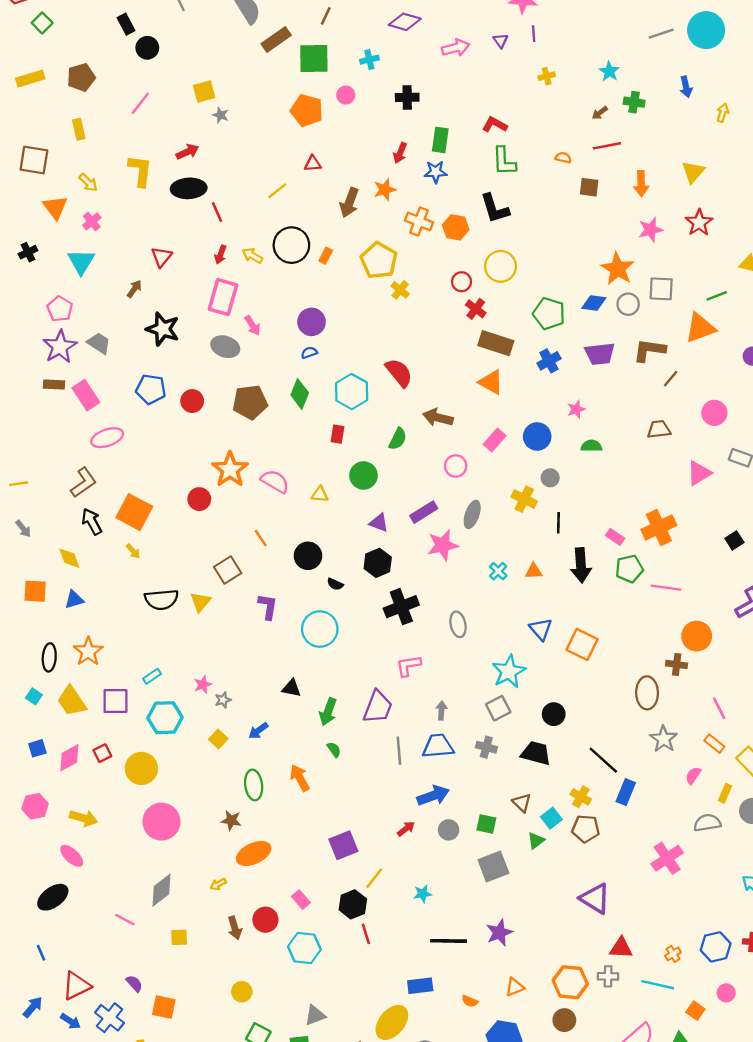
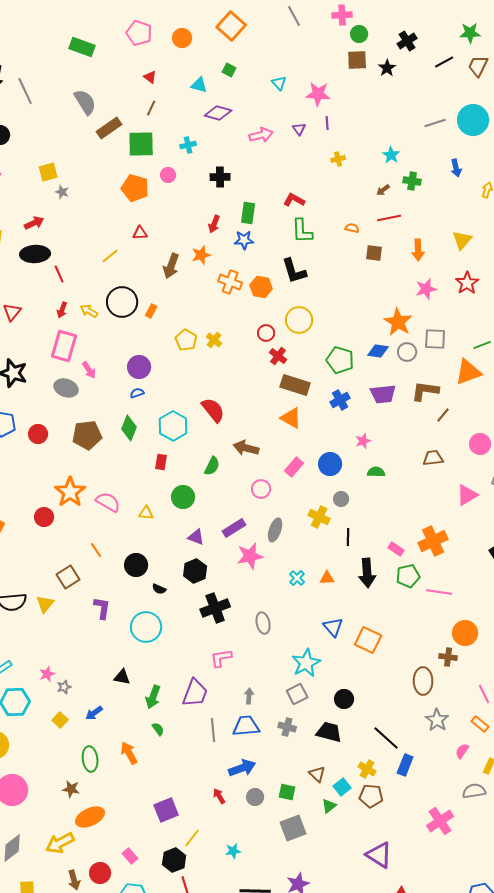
yellow pentagon: (379, 260) -> (186, 340), moved, size x0.7
red arrow: (406, 829) -> (219, 796), turned -84
yellow arrow: (218, 884) -> (60, 843), size x2.0

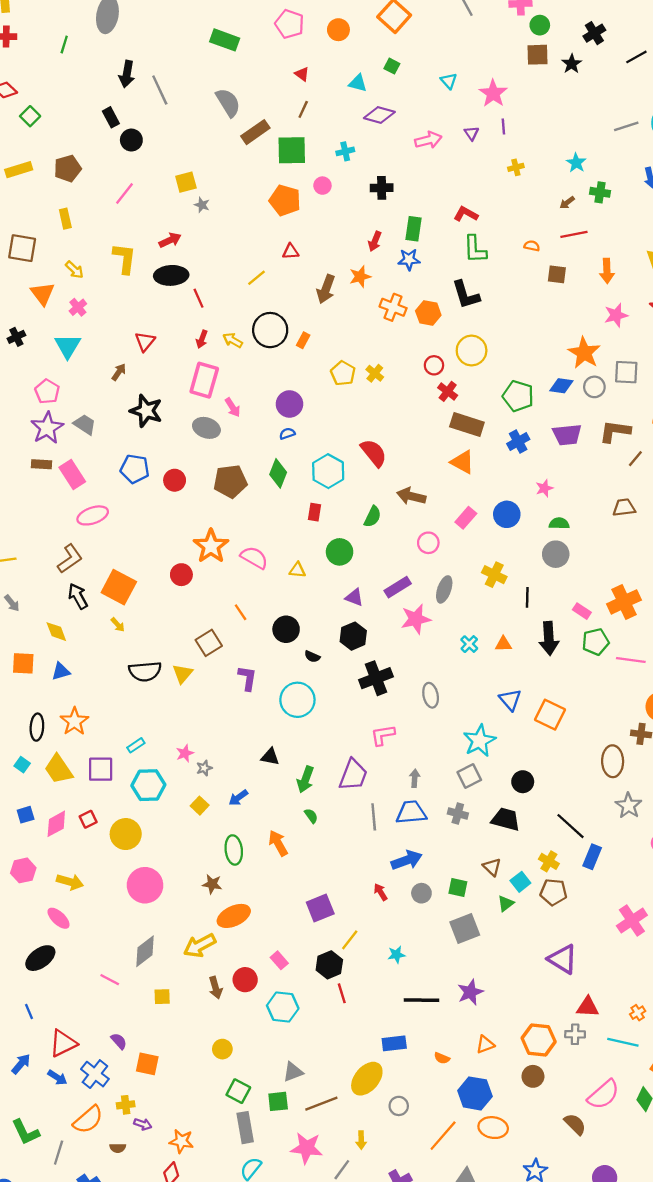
pink star: (318, 94) -> (493, 93), turned 30
gray circle: (341, 499) -> (556, 554), moved, size x1.5

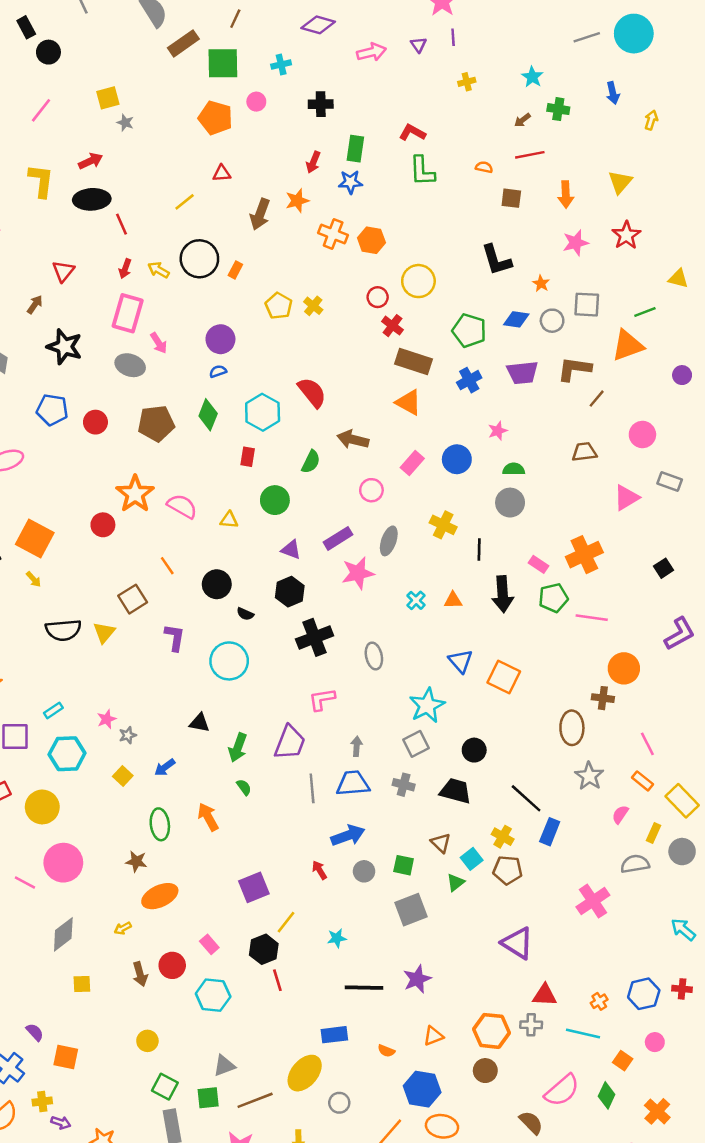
black L-shape: (466, 295) -> (496, 260), moved
orange star: (584, 353) -> (541, 284), size x0.5
yellow arrow: (200, 946) -> (123, 928), size x0.5
pink line: (110, 980) -> (25, 882), moved

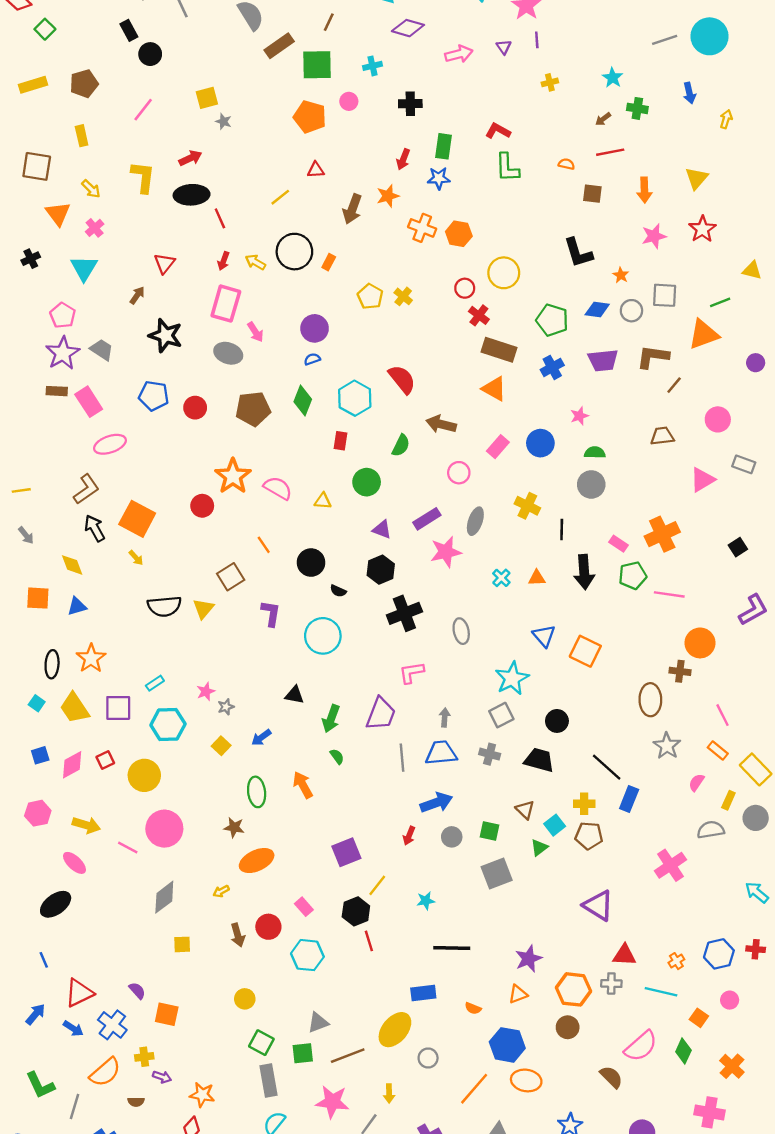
yellow cross: (503, 837) -> (584, 804), turned -30
red arrow: (319, 870) -> (409, 836), turned -126
purple star: (417, 979) -> (529, 959), moved

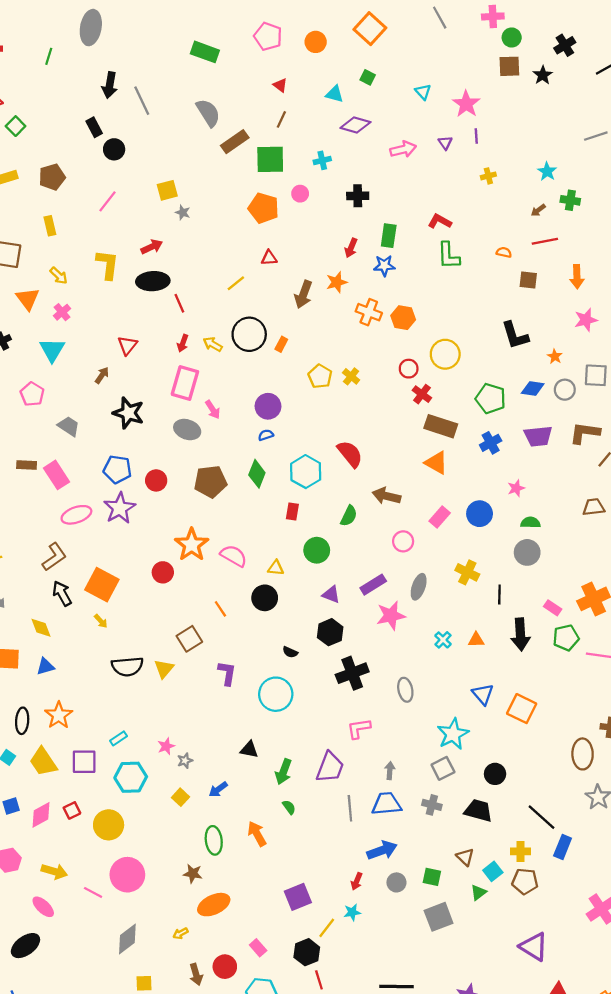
purple star: (63, 353) -> (120, 508), moved
black circle: (311, 563) -> (265, 598), moved
cyan star: (426, 901) -> (352, 912), moved

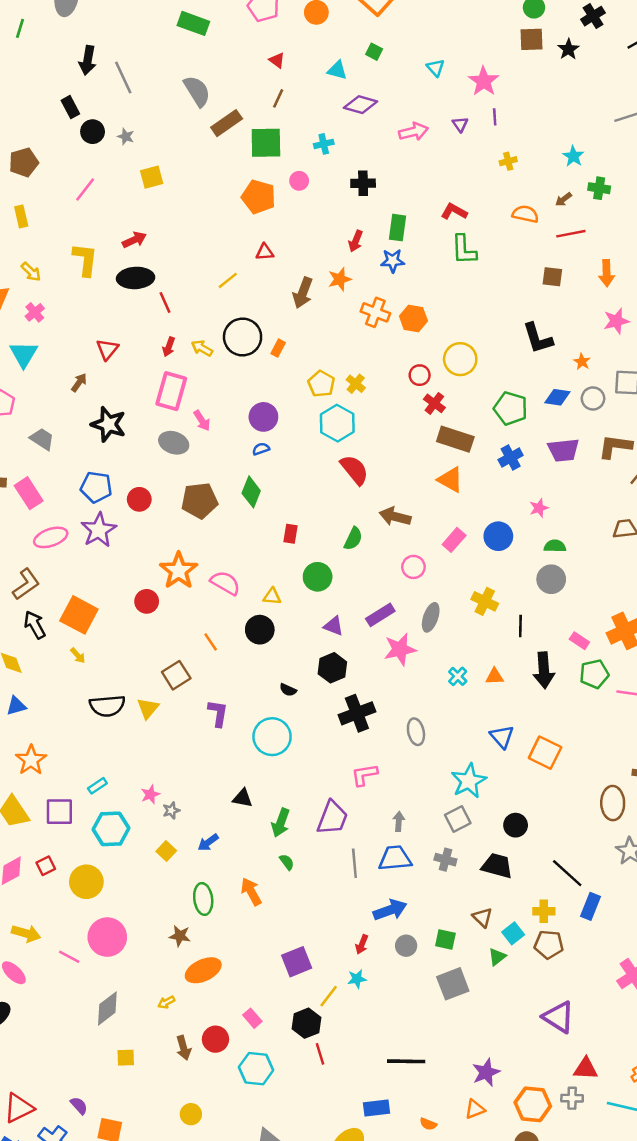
gray star: (183, 212) -> (126, 137), moved
orange semicircle: (504, 252) -> (525, 214), moved, size x1.5
cyan hexagon: (306, 472) -> (337, 423), moved

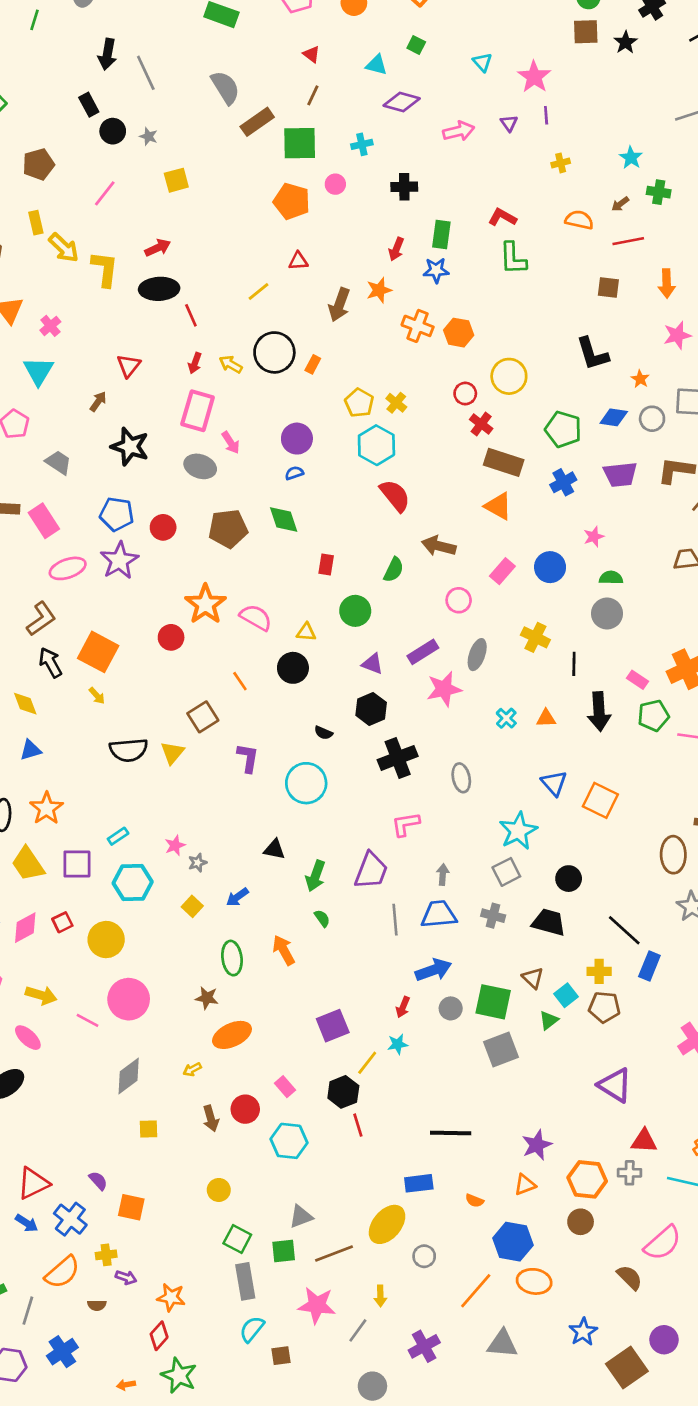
yellow arrow: (31, 272) -> (64, 248), moved, size x1.4
green diamond: (251, 492) -> (284, 519), turned -40
green square: (445, 940) -> (493, 1002), size x1.6

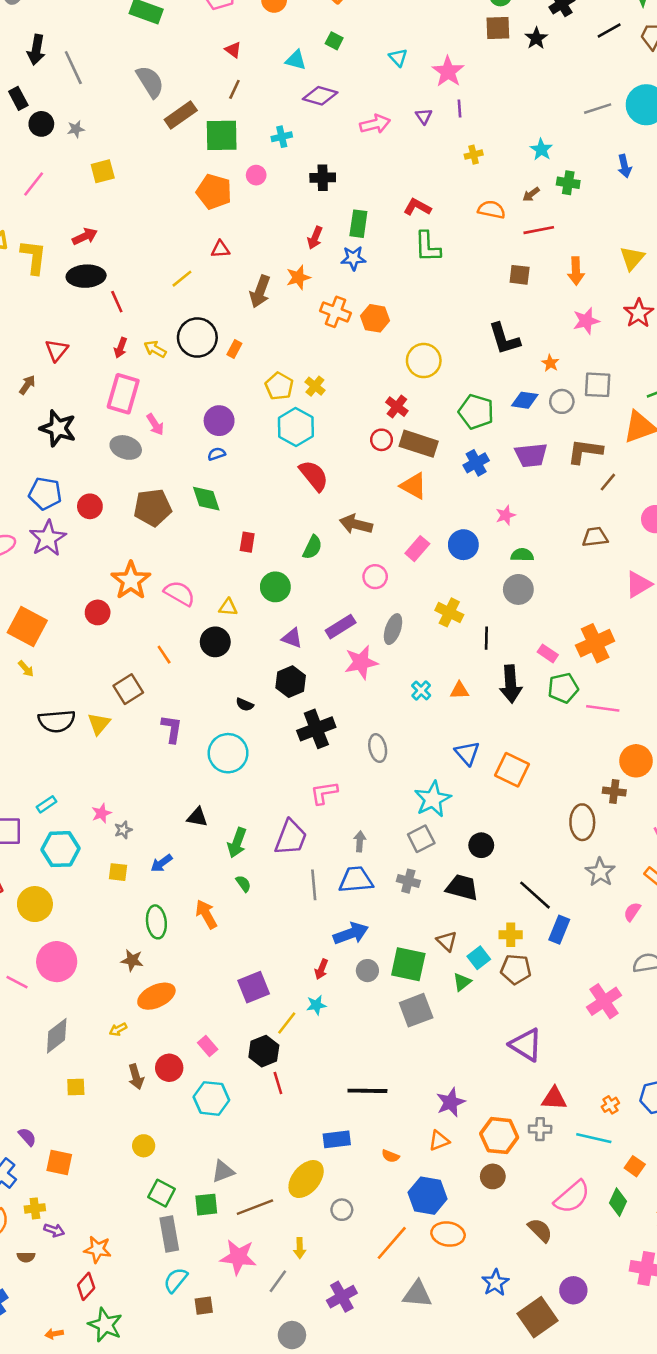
gray star: (148, 136) -> (76, 129), turned -30
red circle: (465, 394) -> (381, 440), moved
yellow square: (192, 906) -> (118, 872), turned -36

